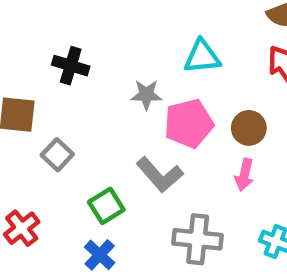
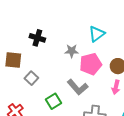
cyan triangle: (202, 57) -> (97, 34), turned -30

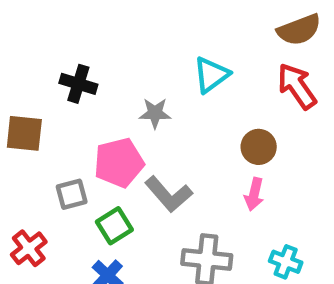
pink pentagon: (91, 64) -> (119, 163), moved
gray square: (31, 78) -> (72, 194), moved, turned 32

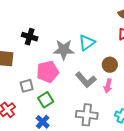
cyan triangle: (211, 75) -> (87, 43), moved
gray star: (155, 113) -> (64, 50), size x1.5
gray L-shape: (168, 194) -> (86, 80), moved

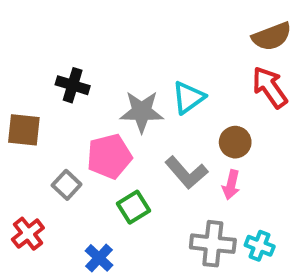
gray square: (27, 86) -> (67, 185), turned -32
green square: (46, 100) -> (134, 207), moved
gray cross: (87, 115) -> (213, 244), moved

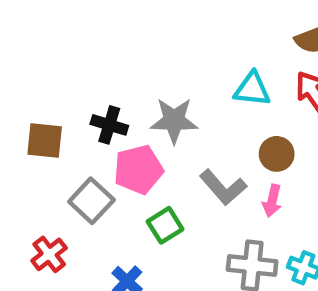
black cross: (73, 85) -> (109, 125), moved
cyan triangle: (188, 97) -> (252, 89), moved, turned 42
gray square: (67, 185) -> (91, 201), size x1.4

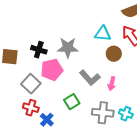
brown circle: (277, 154) -> (114, 54), moved
green square: (165, 225) -> (72, 102), moved
red cross: (49, 254) -> (31, 108), moved, turned -35

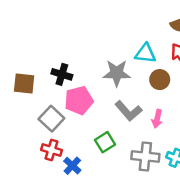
gray star: (68, 48) -> (117, 73), moved

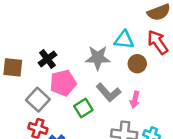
black cross: (62, 74) -> (47, 59), turned 36
green square: (105, 142) -> (83, 108), moved

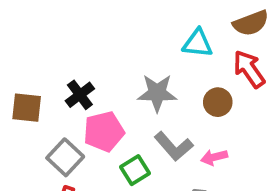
cyan triangle: (124, 40) -> (198, 43), moved
pink arrow: (135, 100) -> (214, 157), turned 63

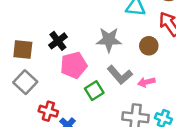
gray square: (65, 157) -> (25, 82), moved

